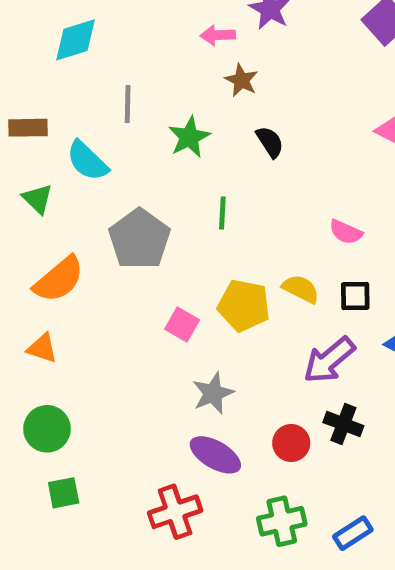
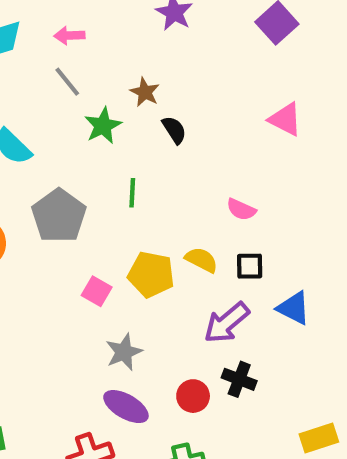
pink arrow: (218, 35) -> (69, 36), moved
brown star: (241, 80) -> (145, 92), moved
gray line: (128, 104) -> (67, 82), moved, turned -40

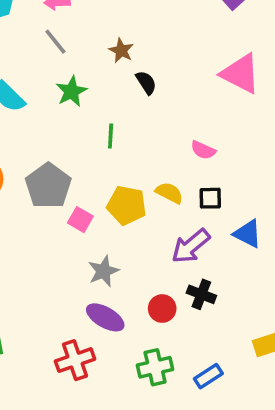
pink triangle: (285, 119) -> (240, 74), size x1.4
green star: (103, 126) -> (71, 91), moved
gray pentagon: (59, 216) -> (48, 186), moved

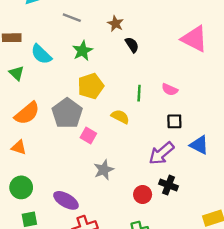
gray line: (55, 42) -> (72, 18), turned -30
green line: (111, 136) -> (139, 93), moved
yellow semicircle: (169, 193) -> (120, 117), moved
yellow pentagon: (127, 205) -> (91, 86), moved, turned -30
purple ellipse: (105, 317) -> (66, 200), moved

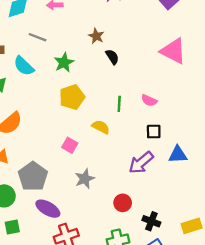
gray line: (72, 18) -> (38, 37), moved
gray pentagon: (67, 113) -> (33, 176), moved
blue triangle: (199, 145) -> (178, 155), turned -30
black cross: (169, 185) -> (151, 221), moved

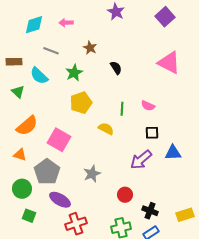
brown star: (96, 36) -> (90, 48), moved
pink square: (70, 145) -> (59, 140), moved, size x1.6
green square: (12, 227) -> (29, 216), turned 32

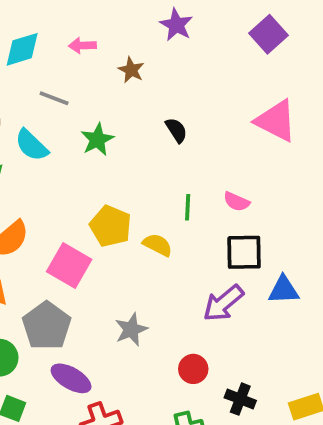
brown star: (90, 48) -> (131, 70), moved
yellow pentagon: (81, 103) -> (111, 226), moved, turned -30
black square: (152, 133) -> (244, 252), size x1.5

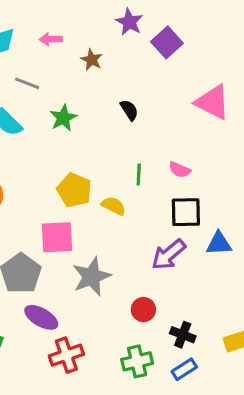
purple square: (268, 34) -> (167, 42), moved
pink square: (69, 266) -> (57, 237), moved, turned -33
gray star: (131, 329) -> (92, 277), size x1.4

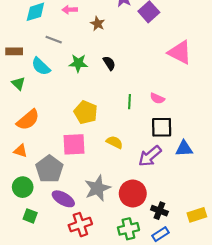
black semicircle: (129, 110) -> (109, 63), moved
green star: (63, 118) -> (78, 63), turned 30
yellow semicircle: (114, 206) -> (115, 142), moved
gray star: (92, 277) -> (97, 188), moved
red circle: (143, 310) -> (133, 194), size x1.6

